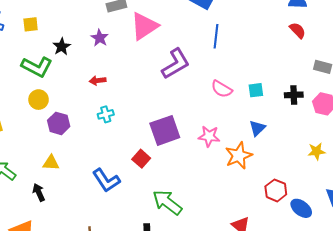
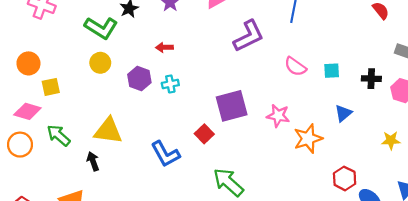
purple hexagon: (59, 123) -> (139, 79), moved
blue triangle: (257, 128) -> (343, 113), moved
yellow triangle: (51, 163) -> (108, 131), size x1.6

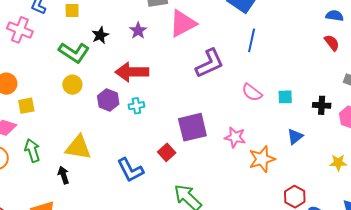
red arrow: (164, 47) -> (132, 72), size x2.0
green arrow: (59, 135) -> (32, 150), turned 30

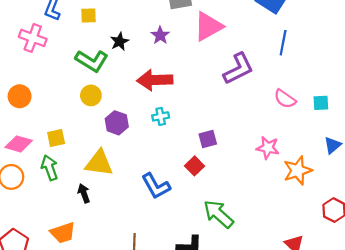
purple hexagon: (108, 100) -> (117, 123), moved
yellow square: (26, 106) -> (56, 138), moved
purple square: (192, 127) -> (208, 139), moved, size x0.6

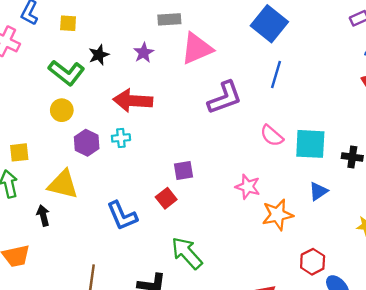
cyan square: (321, 103) -> (310, 144), size x1.8
cyan cross: (161, 116) -> (121, 138), moved

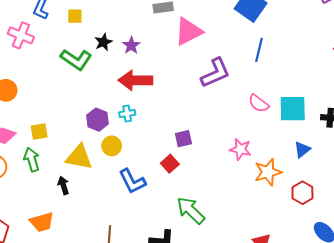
purple star: (144, 53) -> (131, 45), moved
yellow circle: (62, 110) -> (112, 146), moved
red hexagon: (313, 262) -> (302, 193), moved

